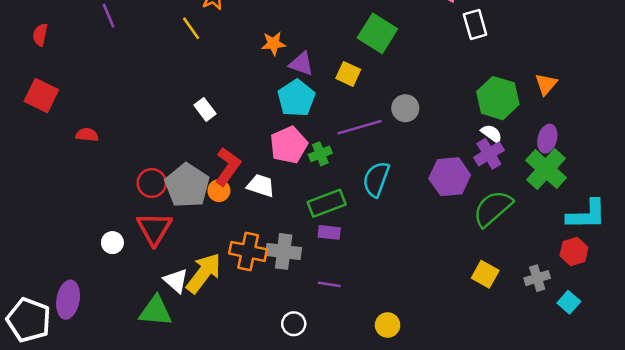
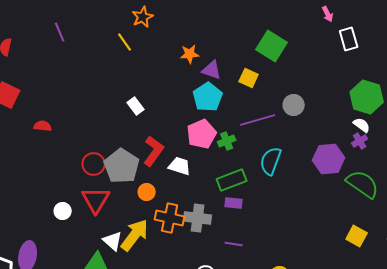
purple cross: (489, 154) -> (360, 141), size x0.7
orange circle: (219, 191) -> (147, 192), moved
green semicircle: (493, 208) -> (363, 184), turned 76

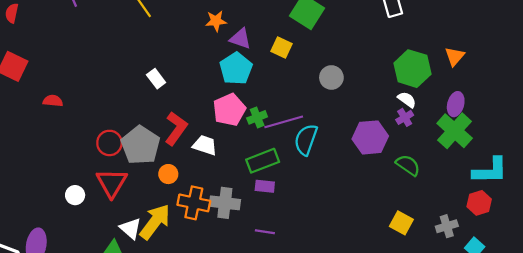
purple line: (258, 120) -> (284, 122), moved
green semicircle: (363, 184) -> (408, 165), size x0.7

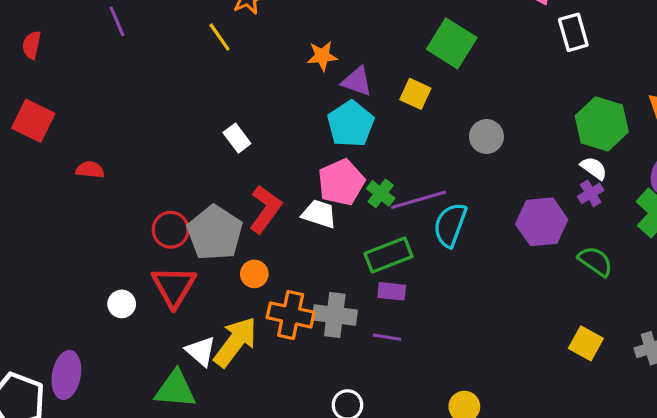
green cross: (257, 117) -> (381, 193), turned -30
white trapezoid: (205, 145) -> (319, 214), moved
purple line: (265, 232) -> (387, 337), moved

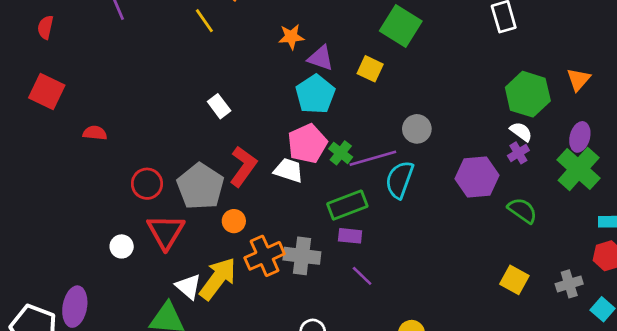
gray circle: (486, 137) -> (417, 129), moved
red circle: (171, 230) -> (147, 184), moved
orange cross: (291, 315) -> (265, 256), turned -36
purple line: (387, 337) -> (362, 276), moved, turned 35

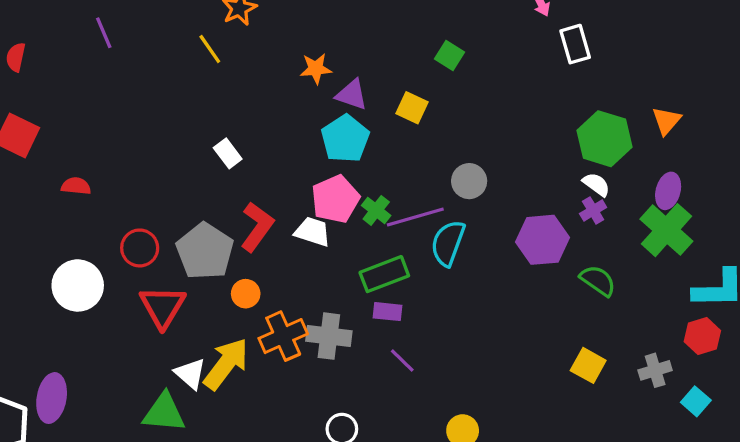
green square: (401, 26) -> (450, 56), size x0.6
white circle: (122, 246) -> (78, 285), moved, size x1.8

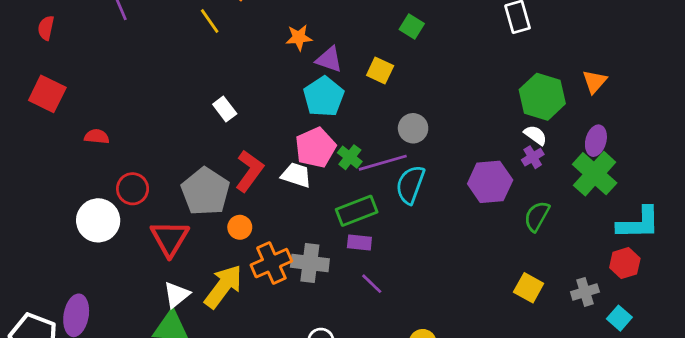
gray circle: (469, 181) -> (413, 128), moved
red circle: (140, 248) -> (133, 189), moved
green semicircle: (598, 281) -> (537, 216), turned -96
white triangle: (190, 374) -> (177, 295), moved, turned 40

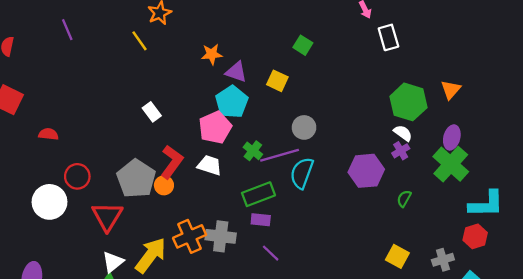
pink pentagon: (315, 148) -> (215, 127), moved
green semicircle: (537, 216) -> (404, 199), size x0.7
orange circle: (240, 227) -> (164, 185), moved

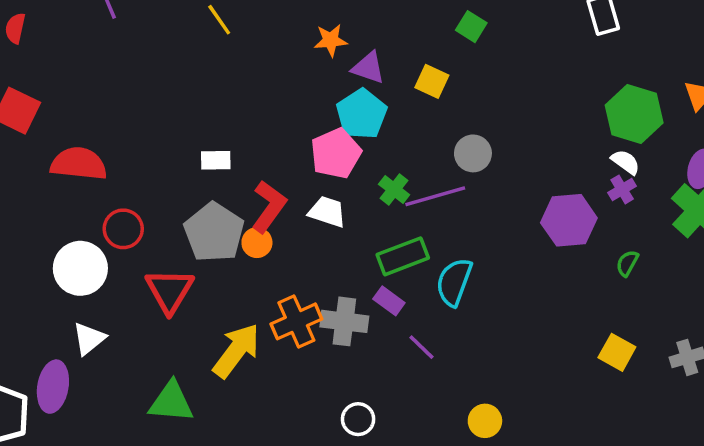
white rectangle: (152, 112) -> (216, 160), moved, turned -54
red semicircle: (48, 134) -> (79, 164), size x1.8
cyan semicircle: (302, 173) -> (454, 282), moved
purple rectangle: (261, 220) -> (389, 301), moved, turned 30
white triangle: (113, 262) -> (89, 339), moved

